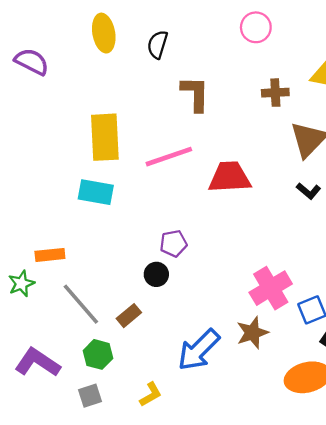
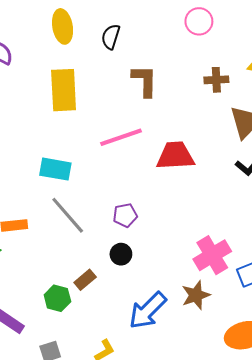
yellow rectangle: (105, 137) -> (64, 90), moved
black circle: (156, 274) -> (121, 254), moved
gray line: (81, 304) -> (68, 215), moved
green hexagon: (98, 354) -> (57, 298), moved

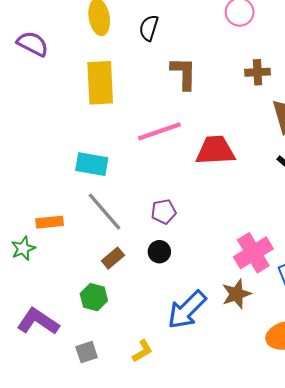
brown rectangle: (85, 280) -> (113, 258), moved

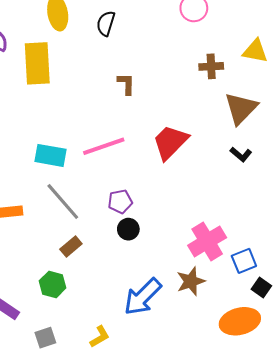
brown L-shape: (184, 73) -> (126, 84), moved, size x0.7
yellow rectangle: (100, 83) -> (37, 63), moved
pink line: (159, 131) -> (104, 146), moved
red trapezoid: (215, 150) -> (170, 142), turned -42
black circle: (159, 252) -> (128, 229), moved

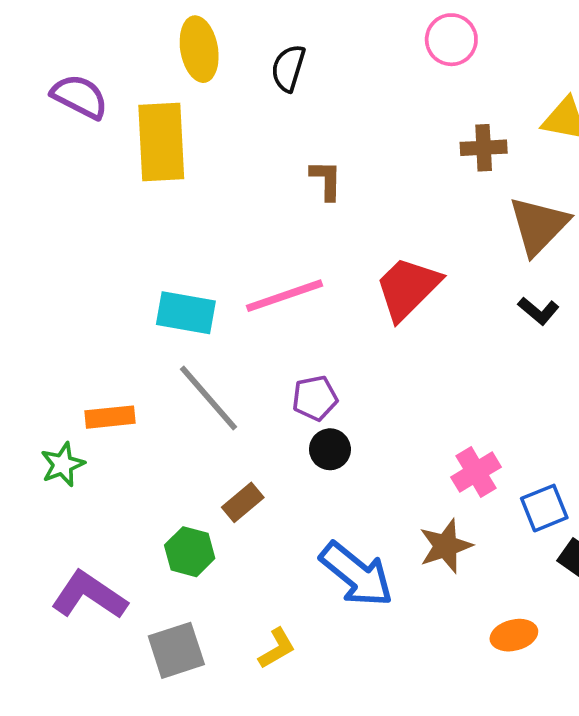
pink cross: (207, 241) -> (476, 472), size x0.7
brown rectangle: (71, 247) -> (243, 502), moved
blue arrow: (143, 297) -> (357, 574), turned -96
orange ellipse: (240, 321) -> (514, 635), moved, size x0.6
gray square: (45, 338) -> (176, 650), size x1.4

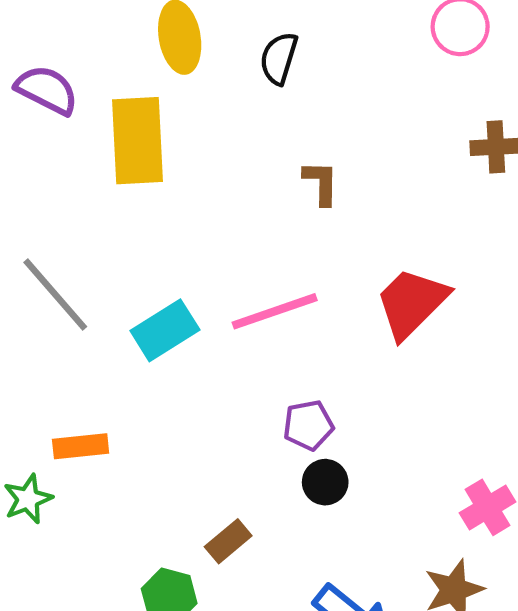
cyan rectangle: (186, 313) -> (165, 330), turned -42
gray line: (209, 398) -> (55, 294), moved

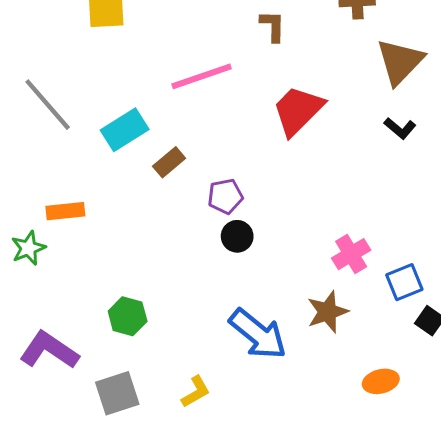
brown L-shape: (321, 183) -> (273, 26), moved
pink line: (275, 311) -> (202, 76), moved
brown rectangle: (228, 541) -> (169, 162), moved

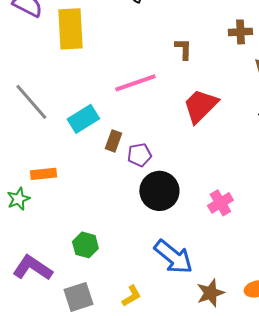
brown rectangle: (169, 162) -> (113, 141), turned -30
purple pentagon: (225, 196) -> (139, 155), moved
black circle: (237, 236) -> (159, 191), size x1.8
pink cross: (351, 254) -> (220, 203), moved
brown star: (327, 312) -> (210, 293), moved

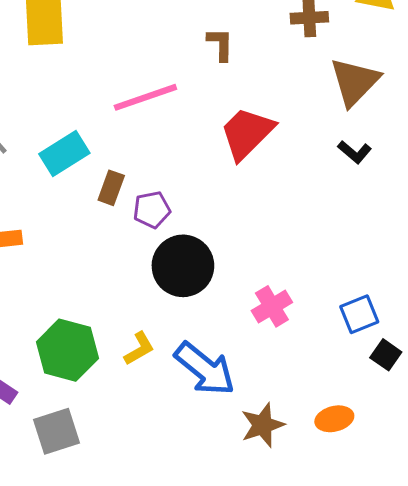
pink cross: (220, 203) -> (272, 306), moved
green hexagon: (85, 245) -> (67, 350), size x1.5
yellow L-shape: (131, 296) -> (139, 349), moved

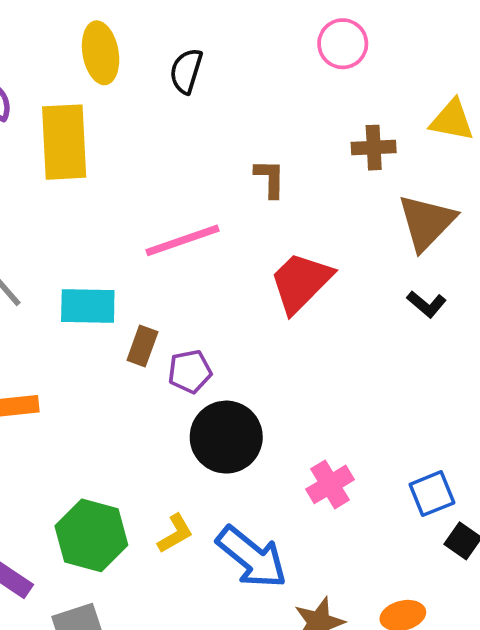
cyan rectangle: (64, 153) -> (88, 306), turned 33

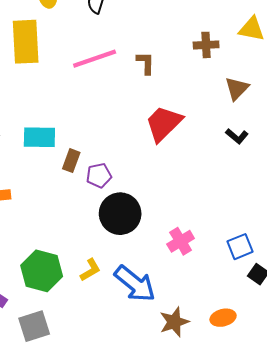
brown triangle: (427, 222) -> (237, 88), size x0.7
pink line: (182, 240) -> (95, 59), moved

